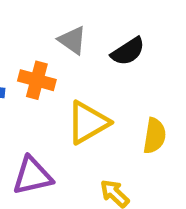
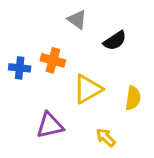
gray triangle: (72, 40) -> (77, 20), moved

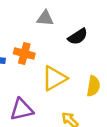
gray triangle: (77, 20) -> (45, 18), turned -30

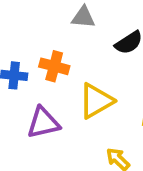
purple triangle: (22, 110) -> (43, 123), moved

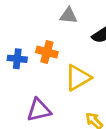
purple triangle: (43, 123) -> (39, 110), moved

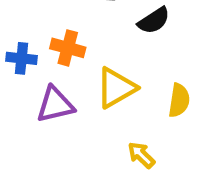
purple triangle: (39, 110) -> (55, 105), moved

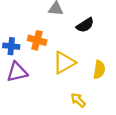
purple triangle: (55, 105) -> (17, 72), moved

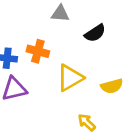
yellow semicircle: (99, 70) -> (112, 86), turned 66

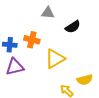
yellow semicircle: (112, 86) -> (85, 80), moved

